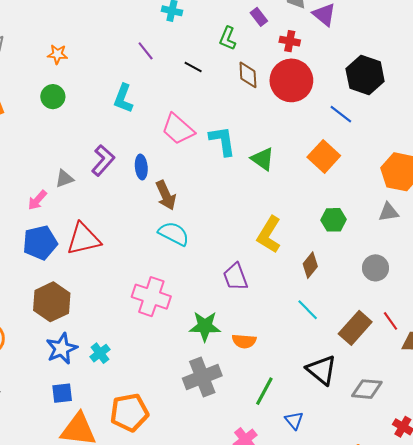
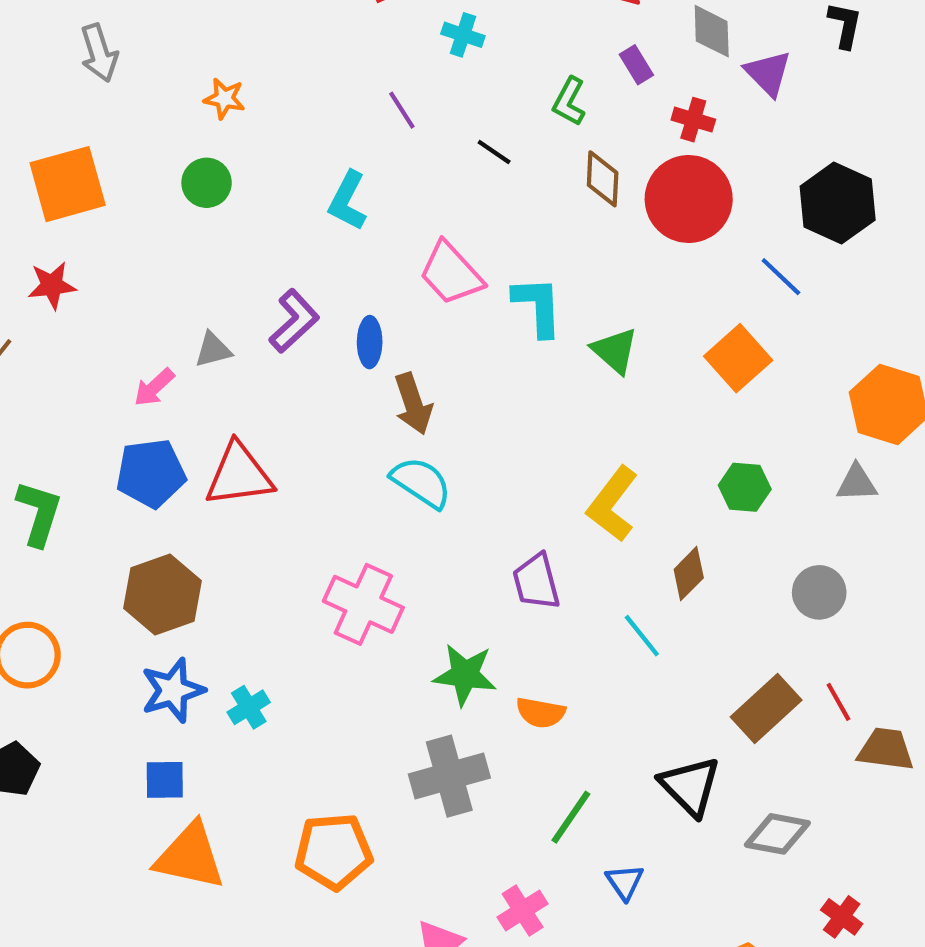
cyan line: (308, 310) -> (642, 636), moved
orange pentagon: (129, 413) -> (334, 851), moved

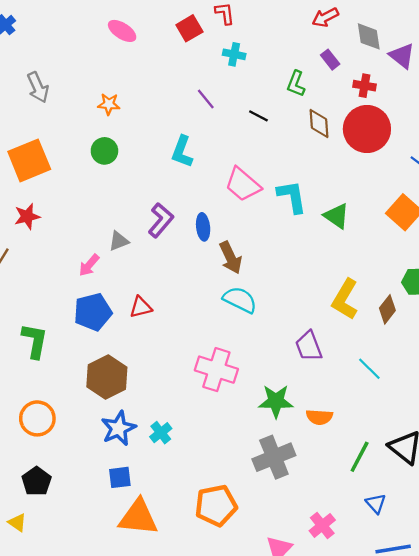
red triangle: (239, 475) -> (141, 307), size x0.6
brown diamond: (689, 574) -> (387, 309), moved
green line: (571, 817) -> (360, 457), moved

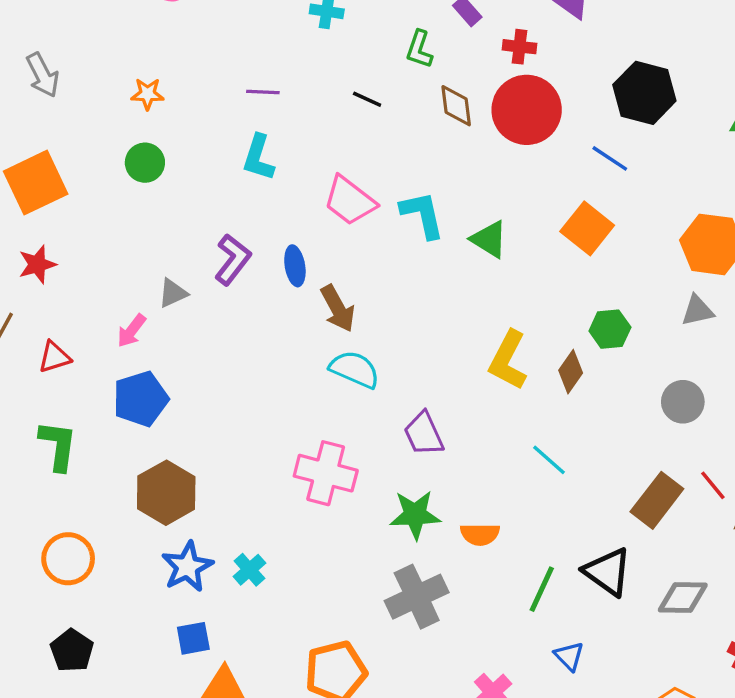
purple line: (206, 99) -> (263, 92), moved, turned -45
red triangle: (141, 307) -> (54, 357), moved
purple trapezoid: (309, 346) -> (424, 434), moved

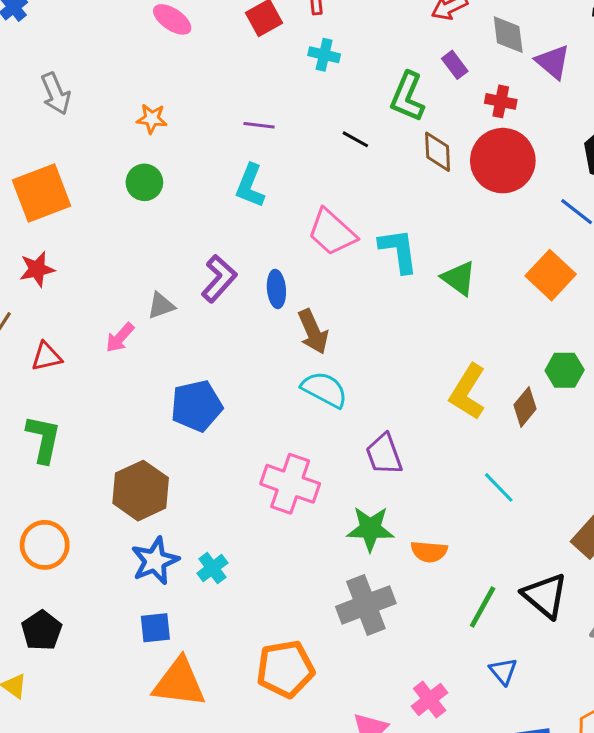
green L-shape: (419, 49) -> (407, 97), size x1.4
blue pentagon: (141, 399) -> (197, 406), moved

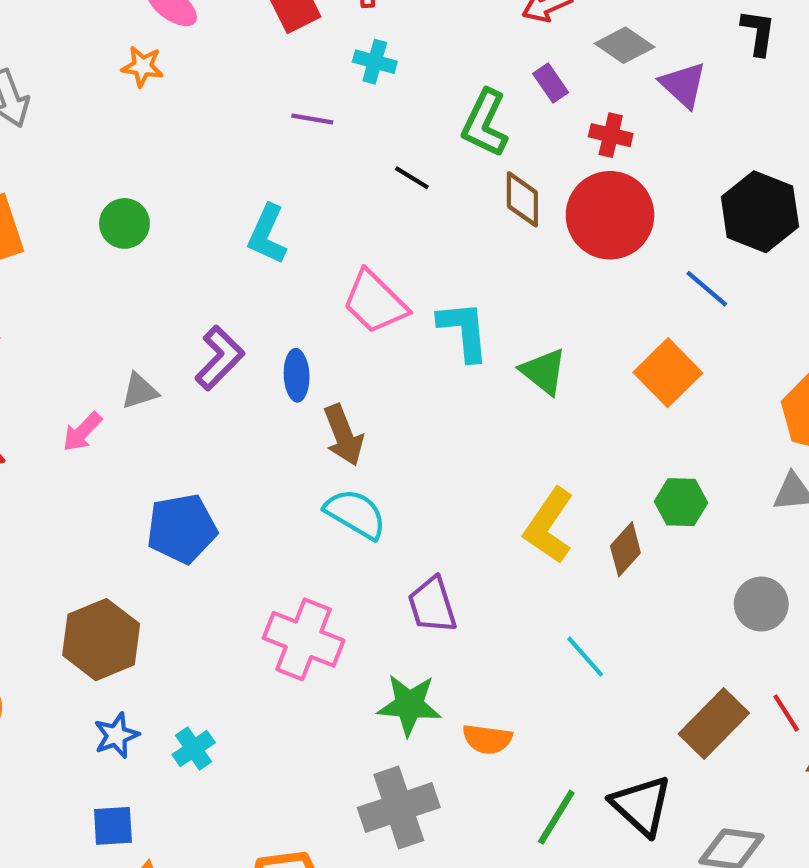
gray diamond: (508, 35) -> (625, 45), turned -51
orange star: (152, 119) -> (143, 66), moved
purple line: (259, 125) -> (312, 119), moved
blue star: (155, 561) -> (116, 735), size x0.7

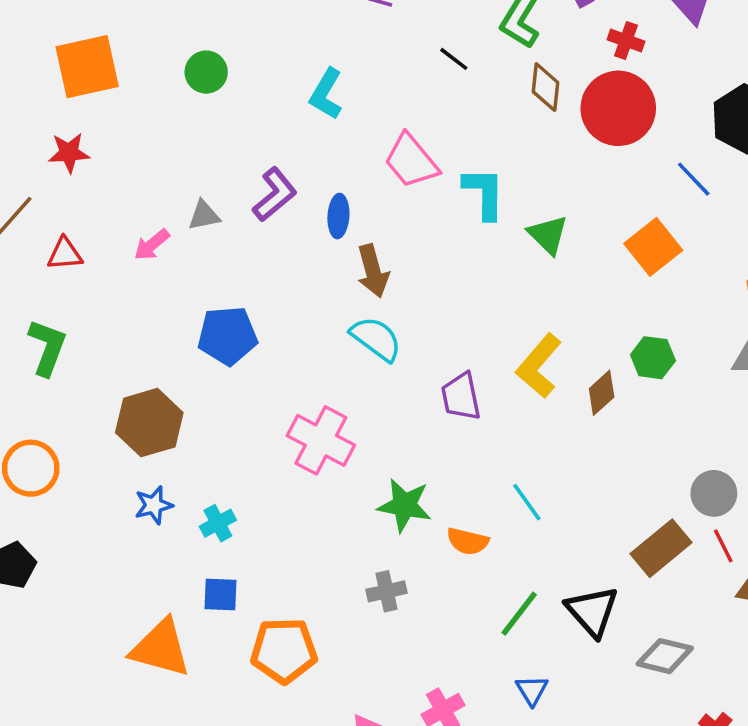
gray circle: (761, 604) -> (714, 493), moved
purple trapezoid: (432, 605) -> (461, 397), moved
cyan line: (585, 657) -> (527, 502), moved
gray cross: (399, 808) -> (387, 591), size x0.6
blue square: (113, 826) -> (221, 594), moved

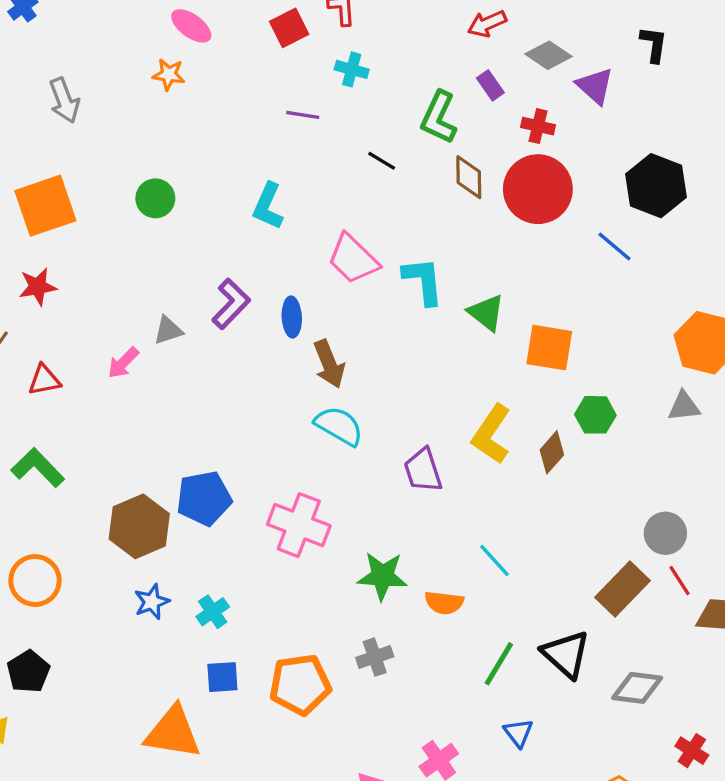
orange square: (653, 247) -> (549, 348), moved, turned -36
blue pentagon: (227, 336) -> (204, 498), moved
green L-shape: (47, 347) -> (38, 468), turned -58
orange pentagon: (284, 651) -> (300, 685), moved

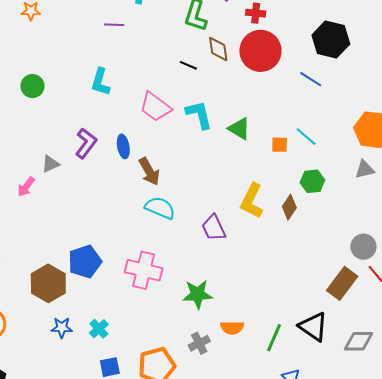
black line: (382, 161) -> (188, 65), moved
orange square: (549, 348) -> (280, 145), size x0.6
cyan line: (495, 561) -> (306, 137), moved
blue star: (152, 602) -> (62, 328), turned 30
orange semicircle: (444, 603) -> (232, 328), moved

